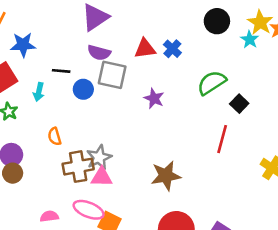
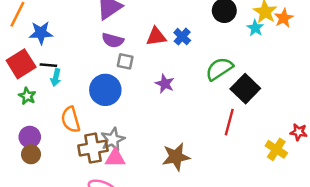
black line: (61, 71) -> (48, 65), moved
gray square: (112, 75) -> (125, 61), size x0.6
blue circle: (83, 89) -> (105, 90), moved, size x1.6
black square: (239, 104) -> (245, 89), size x1.6
orange semicircle: (55, 136) -> (71, 120), size x1.5

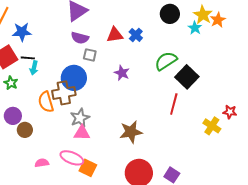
brown cross: (93, 148) -> (64, 93), moved
brown circle: (31, 154) -> (25, 130), moved

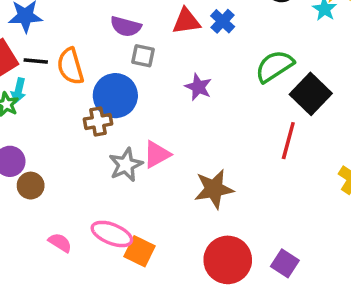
cyan arrow: (34, 68) -> (18, 90), moved
brown cross: (64, 93) -> (98, 122), size x0.7
orange semicircle: (46, 102) -> (70, 66), moved
pink triangle: (82, 133) -> (157, 154), moved, turned -30
pink semicircle: (42, 163) -> (60, 243), turned 40

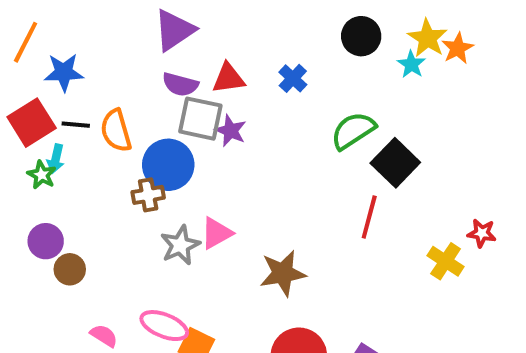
red triangle: (186, 21) -> (229, 78), moved
gray square: (143, 56) -> (200, 119), size x1.6
purple star: (198, 87) -> (231, 131), moved

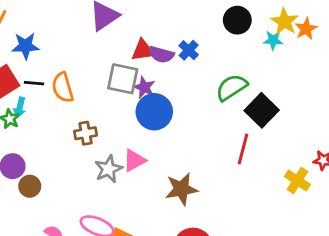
cyan star: (411, 64) -> (273, 40), turned -30
purple semicircle: (180, 84) -> (161, 55), moved
blue circle: (168, 165) -> (154, 112), moved

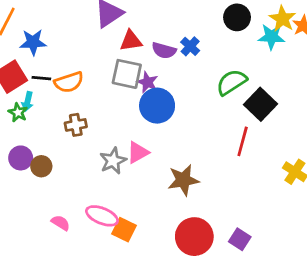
cyan star: (273, 40) -> (271, 37), size x1.4
red triangle: (143, 50) -> (131, 41), moved
orange semicircle: (63, 87) -> (69, 82), turned -92
brown cross: (86, 133) -> (76, 125), moved
brown circle: (30, 186) -> (41, 166), moved

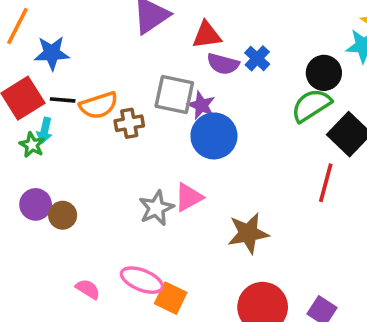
black circle: (237, 17) -> (324, 73), moved
red triangle: (131, 41) -> (207, 35), moved
brown cross: (76, 125) -> (129, 123), moved

